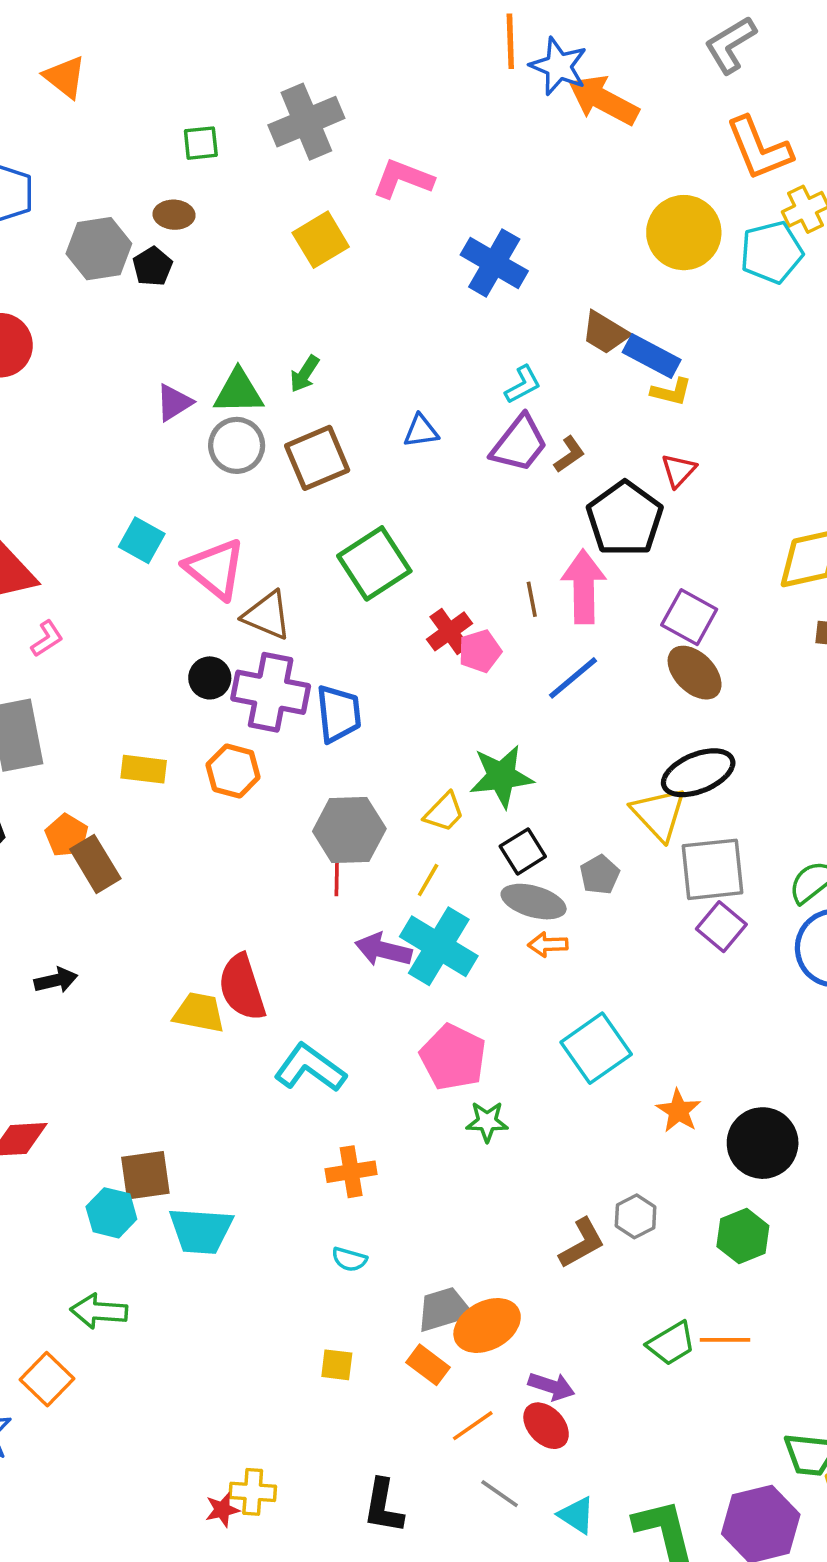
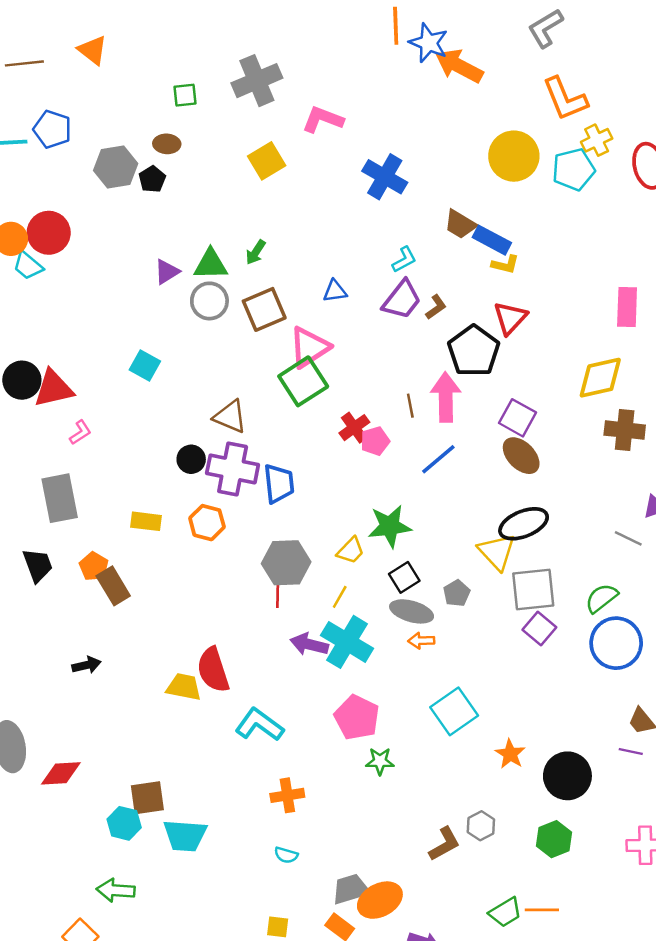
red triangle: (678, 470) -> (510, 318), size x1.4
pink triangle: (215, 569) -> (309, 347), moved, turned 48

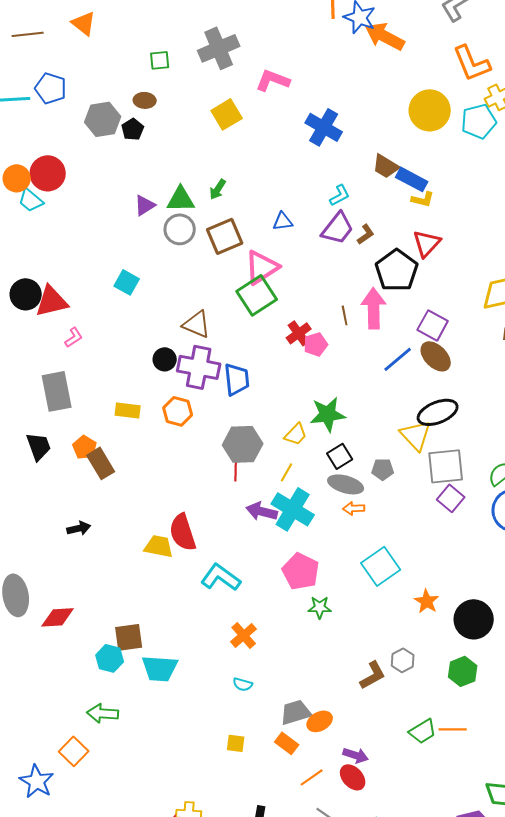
blue line: (438, 459) -> (398, 359), moved
gray pentagon: (457, 593) -> (383, 469), turned 30
orange cross: (287, 795) -> (244, 635), turned -32
orange ellipse: (380, 900) -> (320, 721), size x0.7

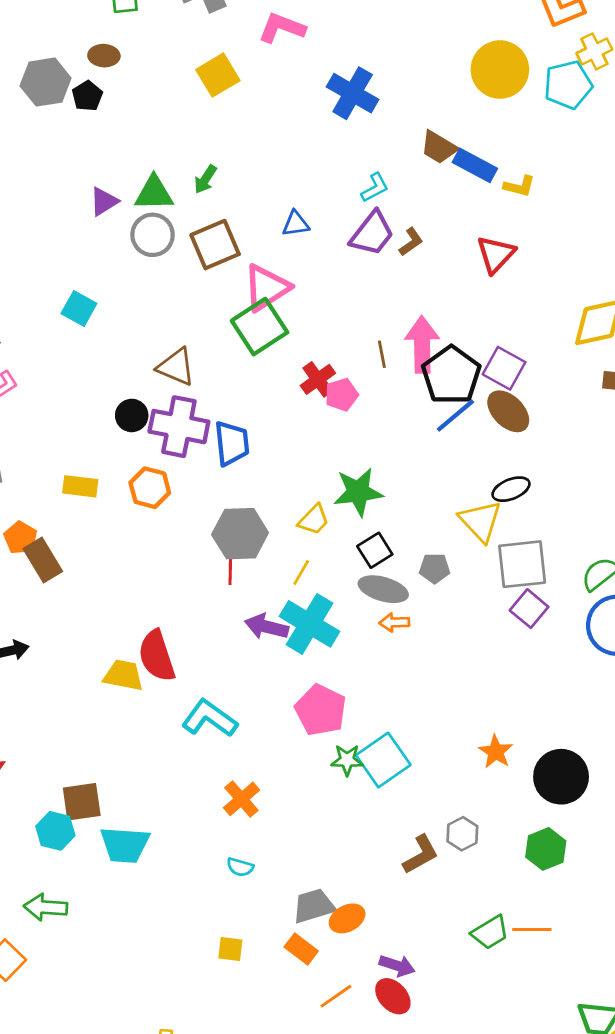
yellow L-shape: (423, 199) -> (519, 186), moved
black pentagon: (397, 270) -> (451, 375), moved
black ellipse: (438, 412) -> (511, 489), size x0.7
cyan square: (381, 566) -> (383, 760), moved

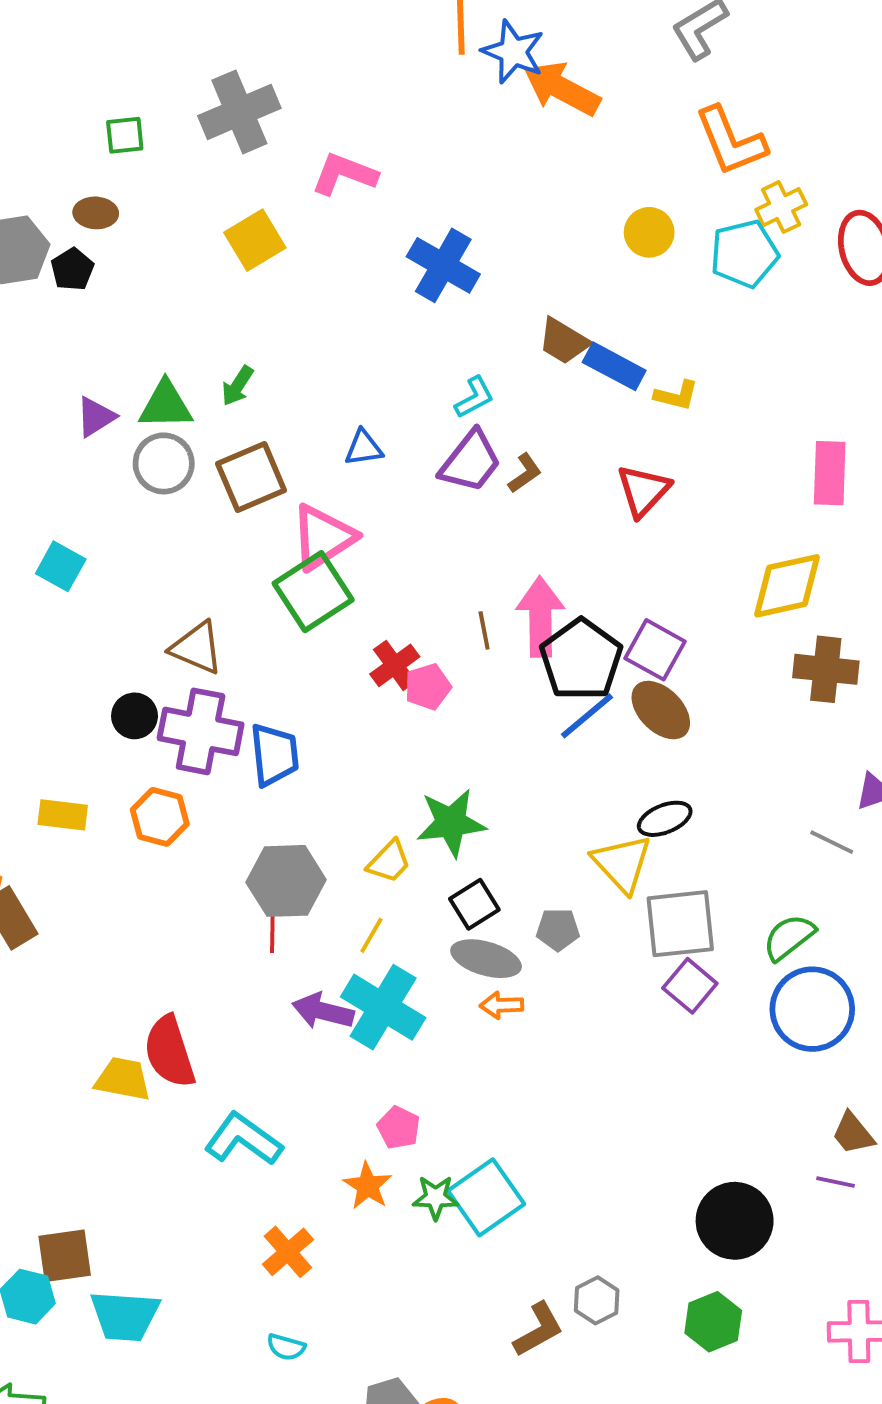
yellow circle: (500, 70) -> (649, 232), size x0.6
pink pentagon: (321, 710) -> (399, 1128), size x0.6
orange star: (496, 752) -> (368, 1186), moved

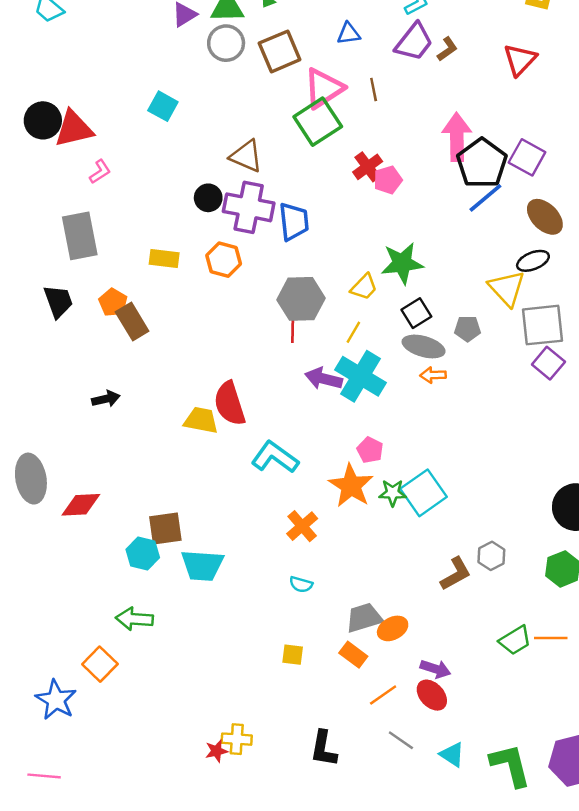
brown line: (484, 630) -> (374, 90), moved
brown ellipse: (661, 710) -> (545, 217), moved
orange star: (368, 1186) -> (351, 486), size x1.5

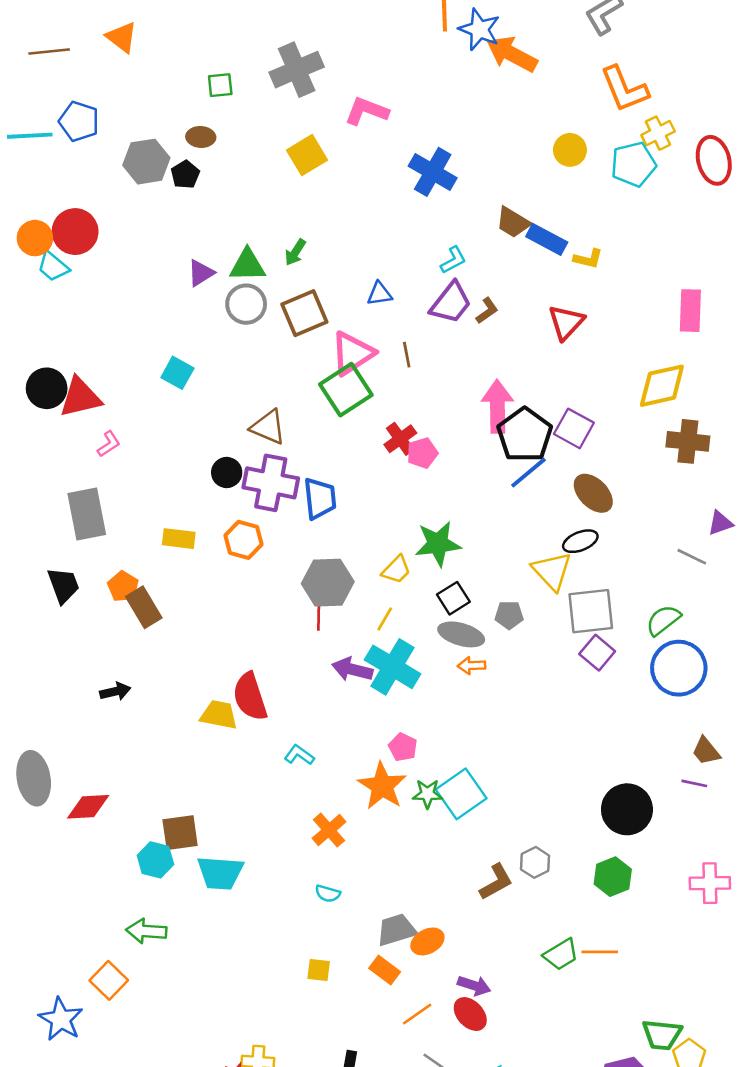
cyan L-shape: (275, 457) -> (299, 755), size x0.6

